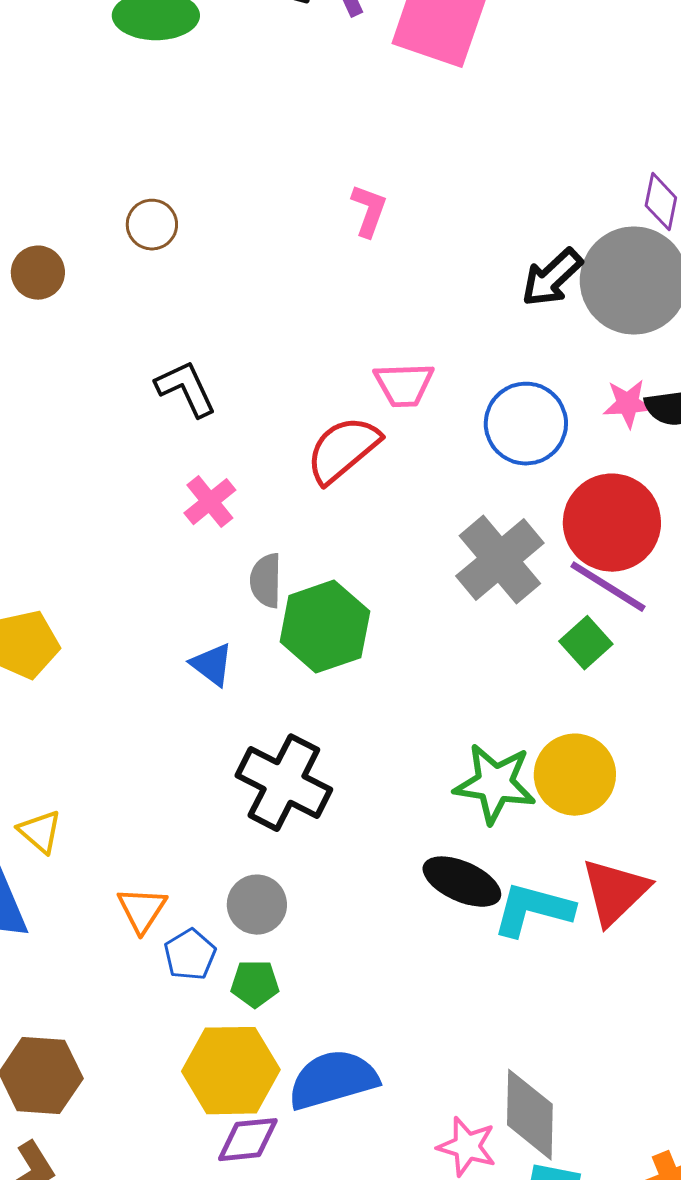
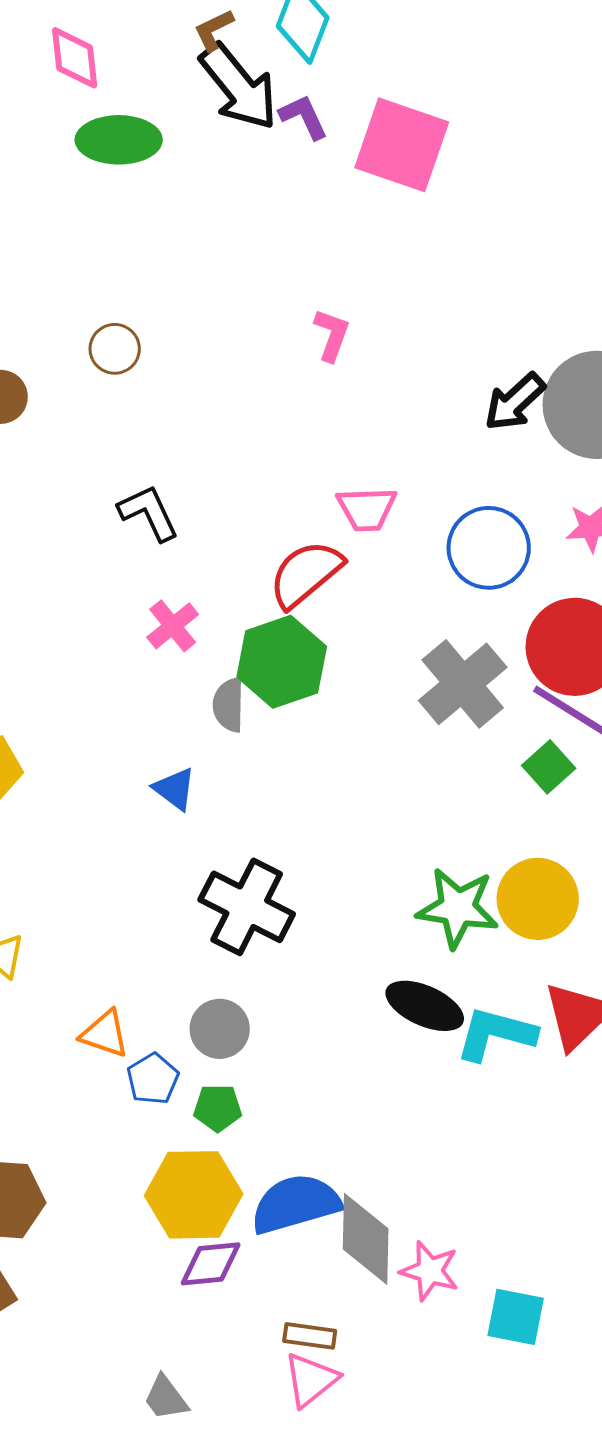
green hexagon: (325, 627) -> (282, 662), moved
orange triangle: (142, 910) -> (105, 1034), turned -44
gray diamond: (530, 1115) -> (366, 1239), moved

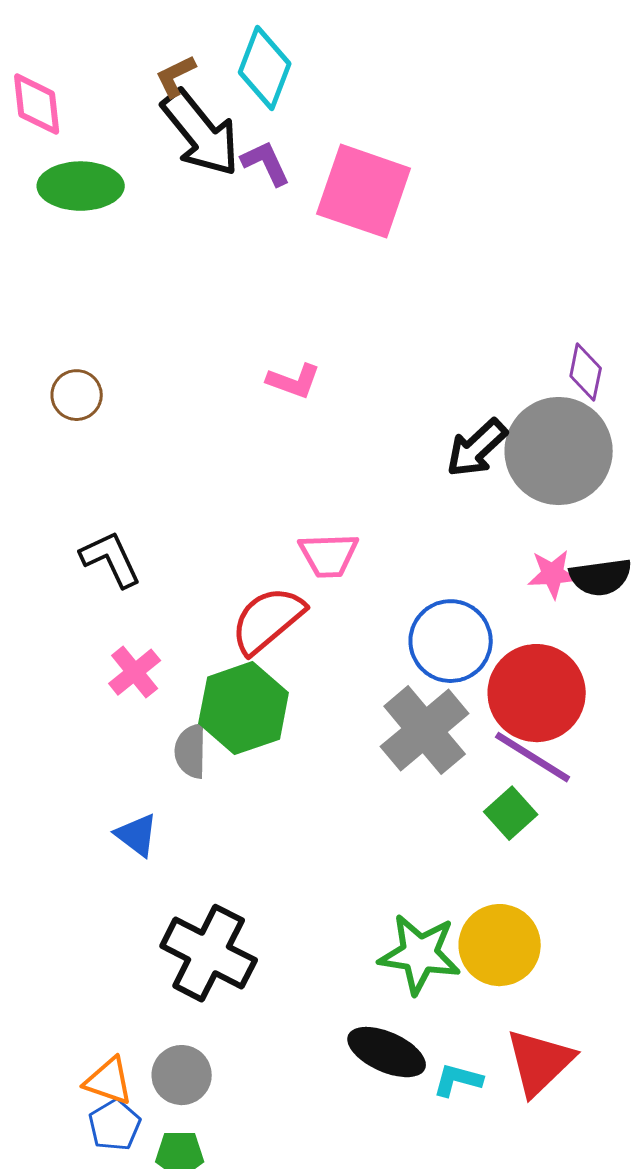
pink L-shape: (332, 335) -> (294, 381), turned 90
blue circle: (489, 548) -> (451, 641), moved
orange triangle: (105, 1034) -> (109, 1081), moved
cyan L-shape: (496, 1034) -> (458, 1080), size x0.6

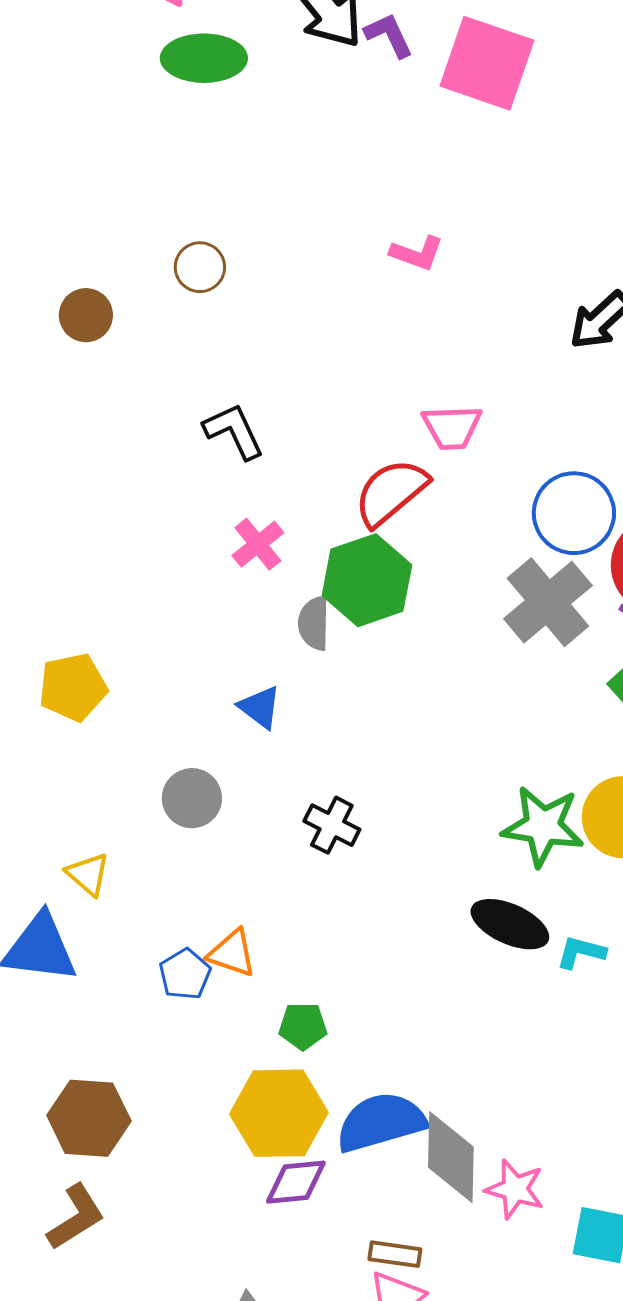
black cross: (209, 953) -> (332, 825), size x0.6
gray circle: (182, 1075) -> (192, 798), moved
blue pentagon: (115, 1125) -> (185, 974), moved

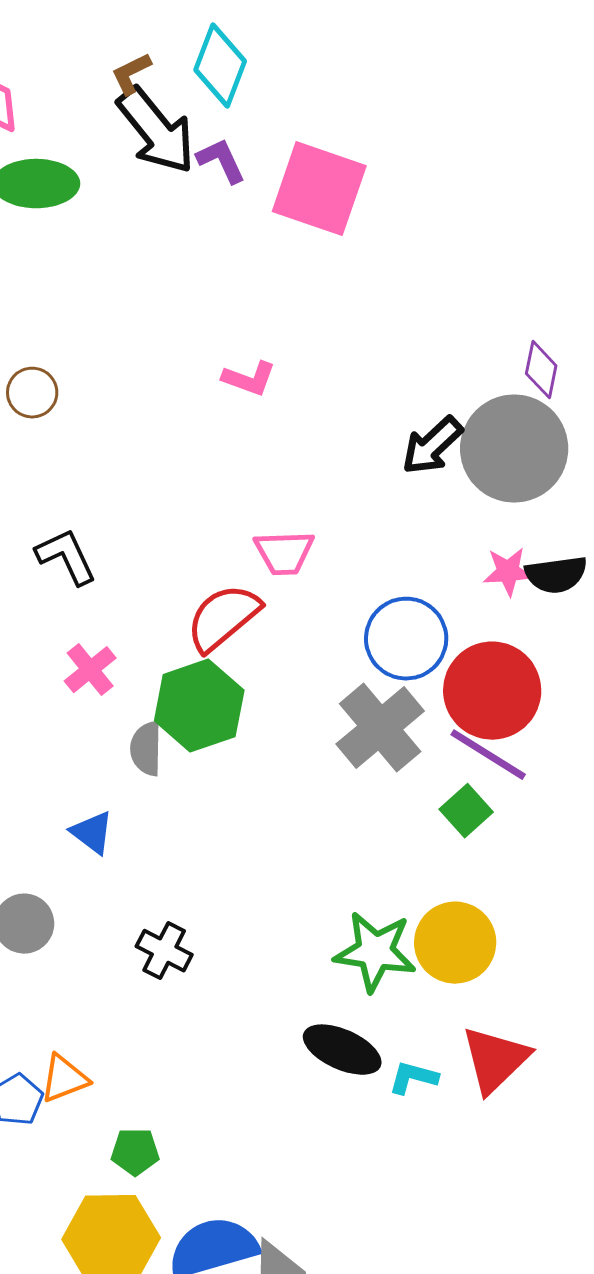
orange triangle: (232, 953) -> (64, 1079), turned -40

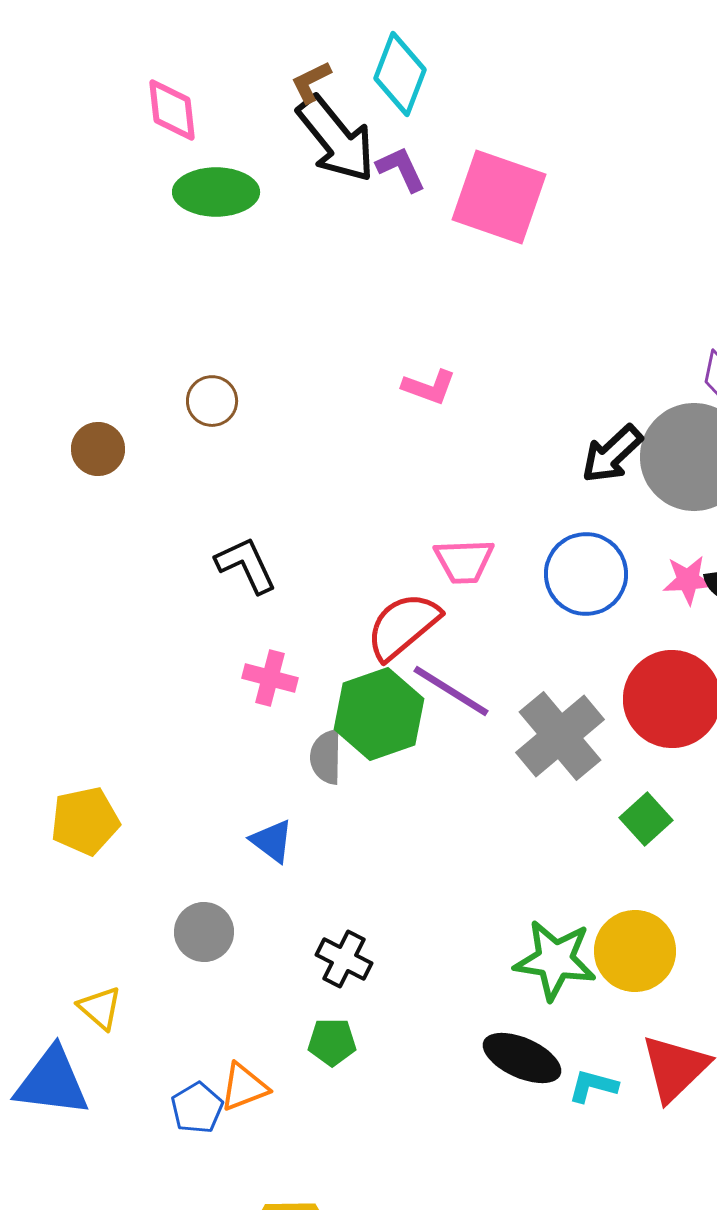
blue circle: (406, 639) -> (586, 574), moved
pink cross: (90, 670) -> (270, 678), turned -36
purple line: (488, 755) -> (451, 691), moved
green pentagon: (135, 1152) -> (332, 1042), moved

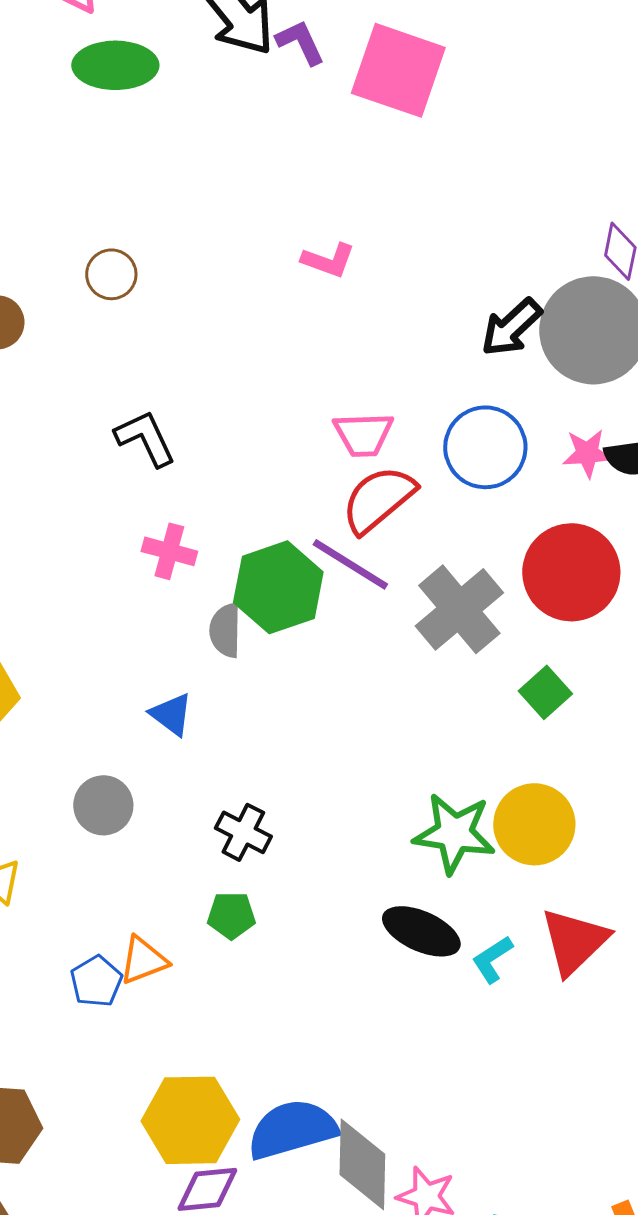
red semicircle: (403, 626) -> (378, 499), moved
cyan L-shape: (593, 1086) -> (492, 959), turned -48

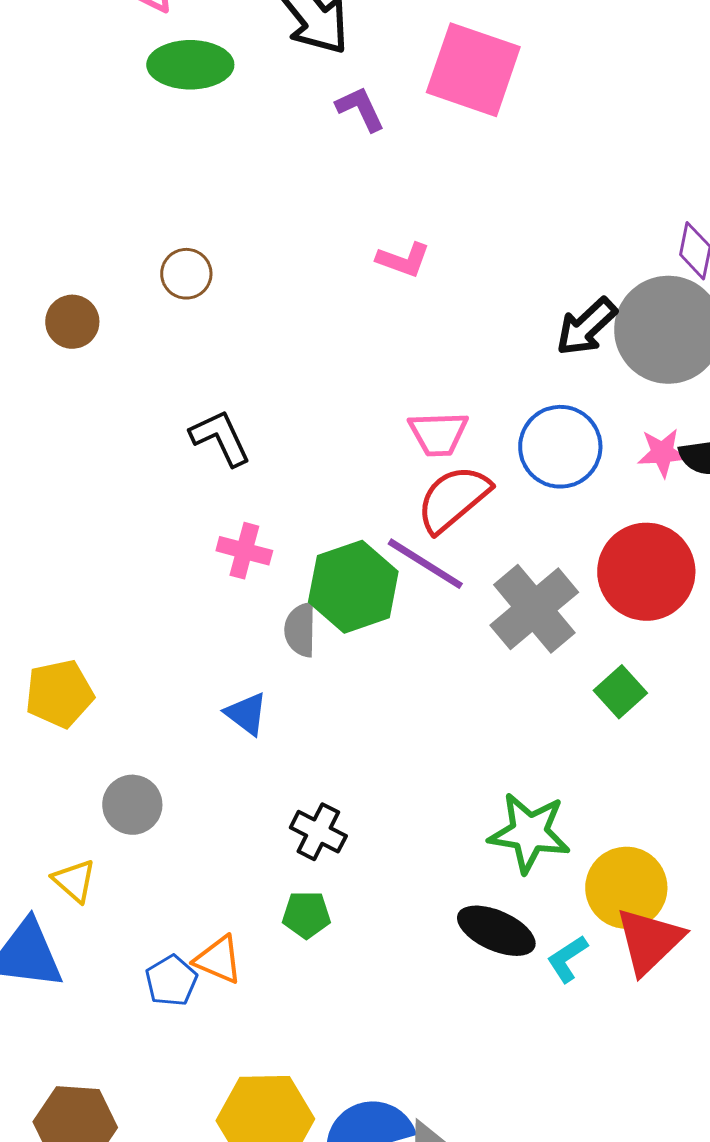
purple L-shape: (300, 42) -> (360, 109), moved
gray circle: (103, 805) -> (132, 805), moved
yellow circle: (534, 824) -> (626, 888), moved
orange triangle: (143, 960) -> (218, 960), turned 44

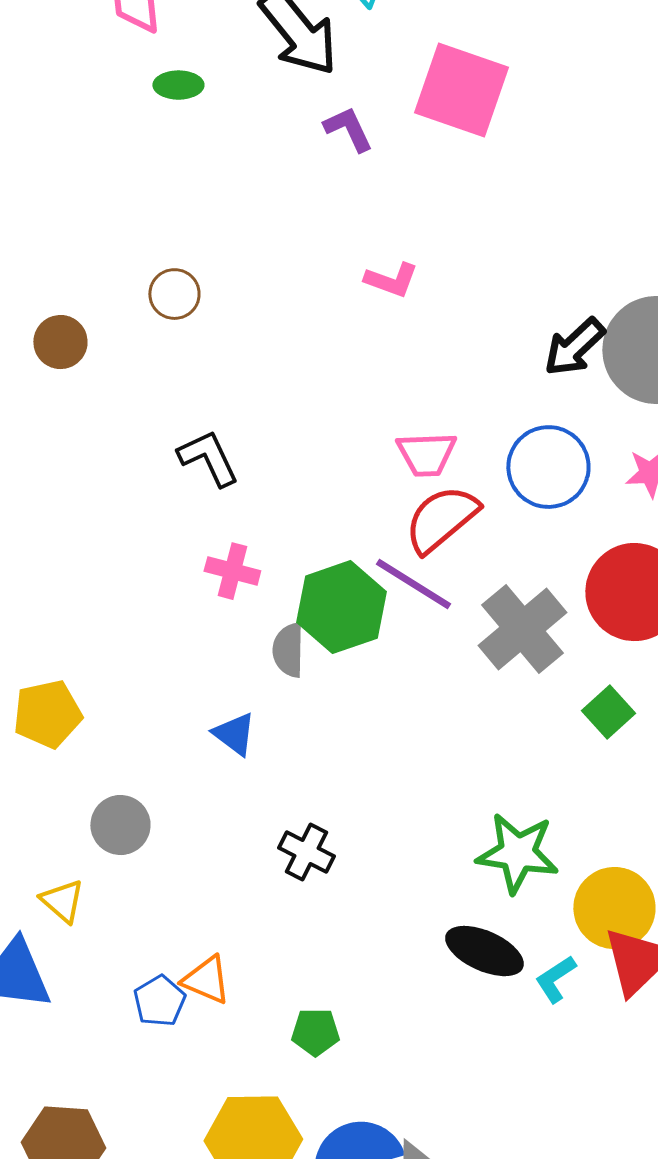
green ellipse: (190, 65) -> (178, 85), size x0.6
green pentagon: (306, 915) -> (315, 1032), moved

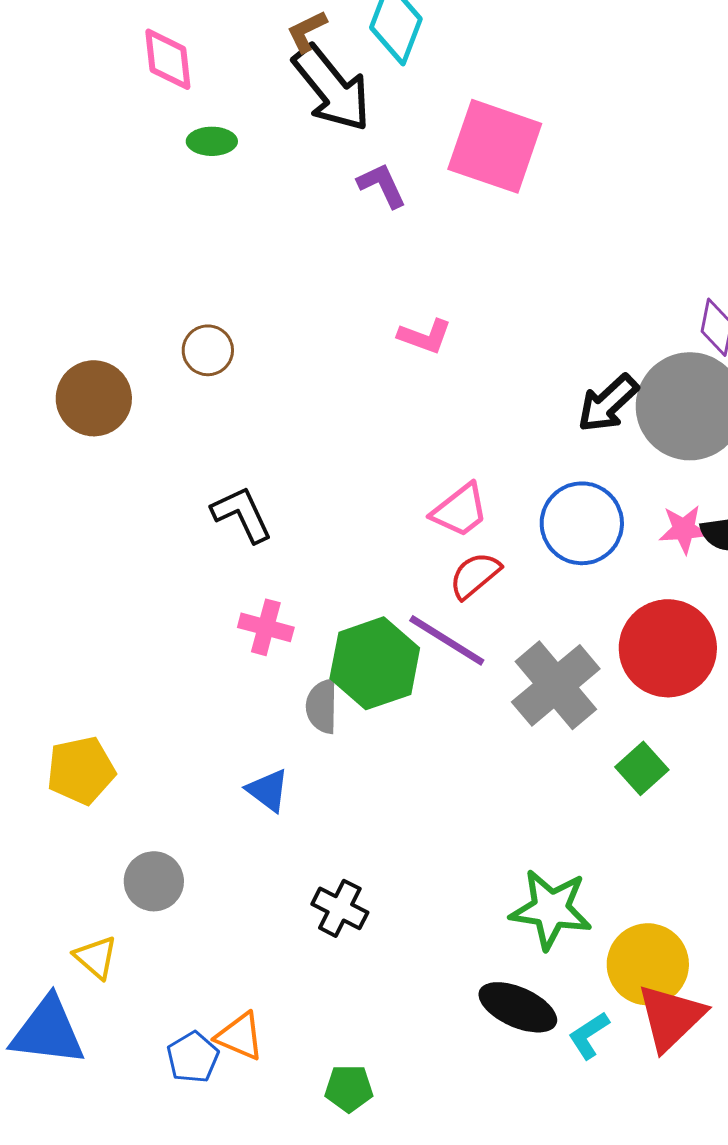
brown circle: (60, 342) -> (94, 398), size x1.4
pink trapezoid: (426, 454) -> (460, 510), turned -36
red semicircle: (441, 519) -> (475, 575), size x0.7

